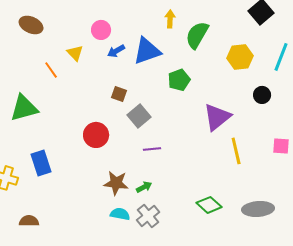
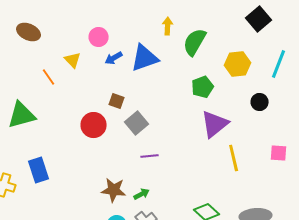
green pentagon: (179, 80) -> (203, 87), moved
red circle: (96, 135) -> (94, 125), moved

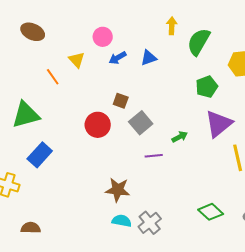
blue triangle: (145, 58) -> (149, 58), size x0.6
blue rectangle: (39, 170) -> (40, 155), moved, turned 60
green arrow: (142, 194) -> (180, 137), moved

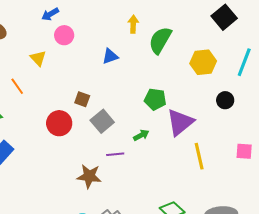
blue arrow: (118, 58) -> (50, 14), moved
orange line: (53, 77) -> (17, 86), moved
green pentagon: (207, 87) -> (155, 99), moved, turned 30
brown star: (118, 190) -> (89, 176), moved

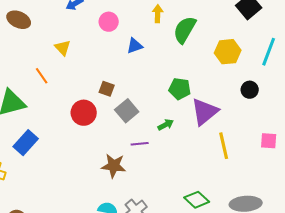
pink circle: (64, 35) -> (109, 22), moved

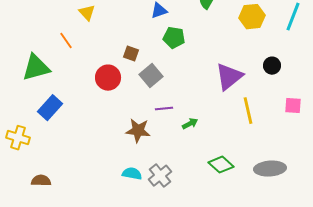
green pentagon: (180, 89) -> (174, 38), moved
black circle: (250, 90) -> (272, 66), moved
green arrow: (166, 125) -> (190, 124), moved

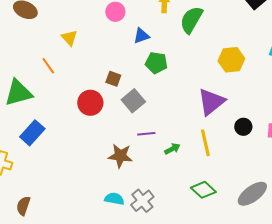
yellow hexagon: (252, 17) -> (231, 60), moved
black circle: (272, 66) -> (243, 127), moved
yellow line: (248, 111) -> (205, 143), moved
gray ellipse: (270, 169) -> (252, 194), turned -32
brown semicircle: (41, 181) -> (23, 206), turned -72

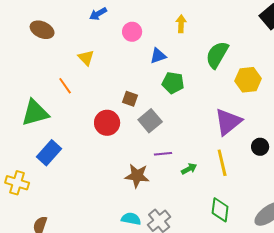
green semicircle: (191, 20) -> (217, 55), moved
green diamond: (203, 190) -> (220, 210), turned 55

